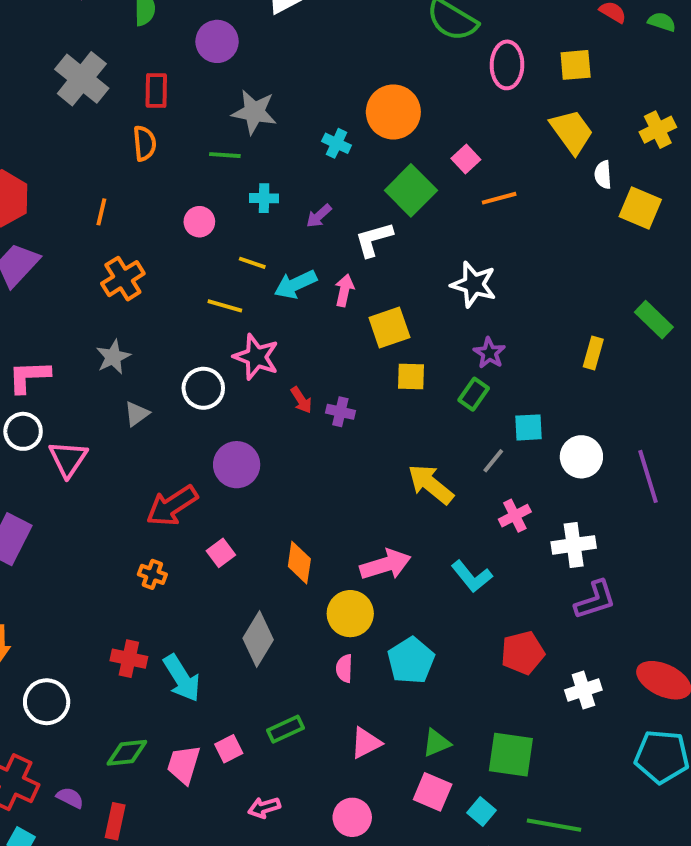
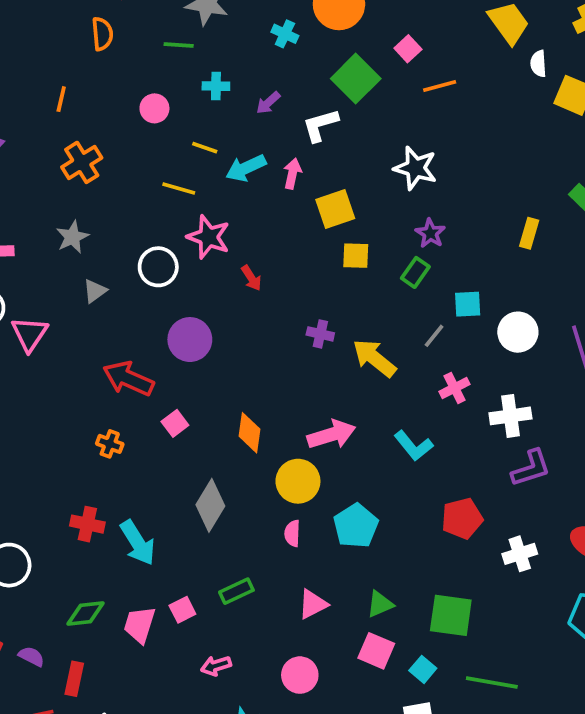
purple cross: (340, 412) -> (320, 334), moved
red arrow: (172, 506) -> (128, 379), turned 57

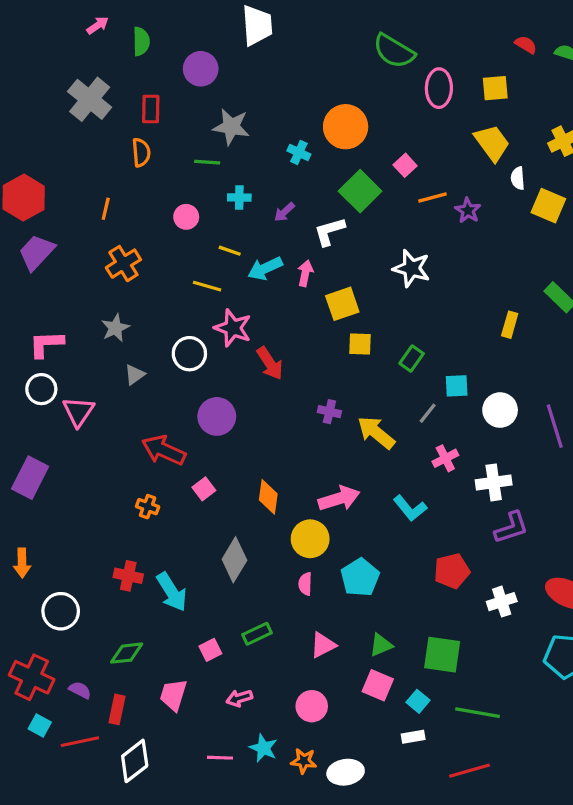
purple star: (430, 233) -> (468, 210), moved
red arrow: (251, 278) -> (270, 363), size x1.5
pink trapezoid: (140, 625) -> (173, 695), moved

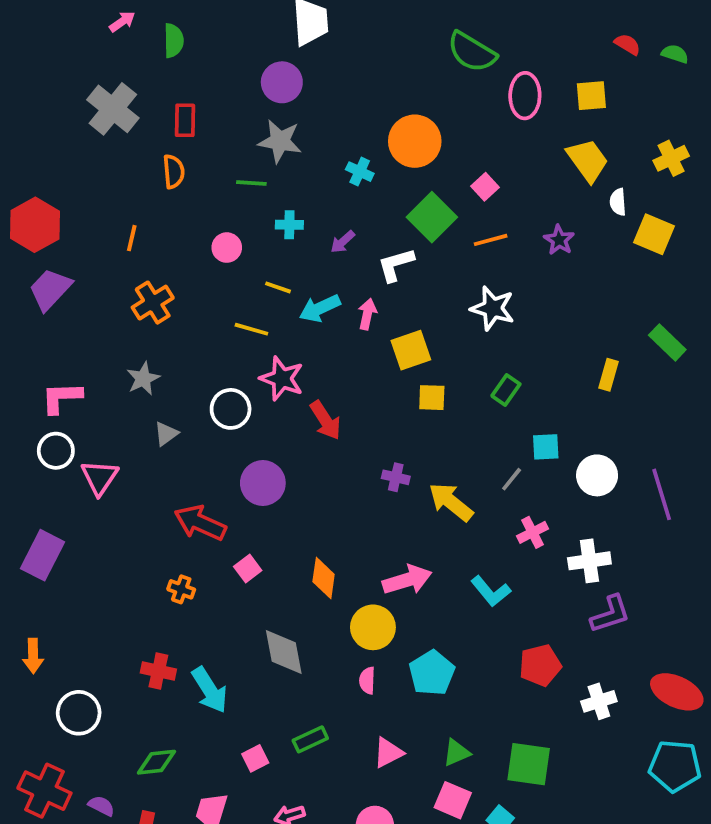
purple circle: (201, 69) -> (282, 82), moved
orange line: (432, 198) -> (491, 240), moved
green rectangle: (412, 359) -> (506, 390), moved
gray diamond: (234, 560) -> (284, 652), turned -42

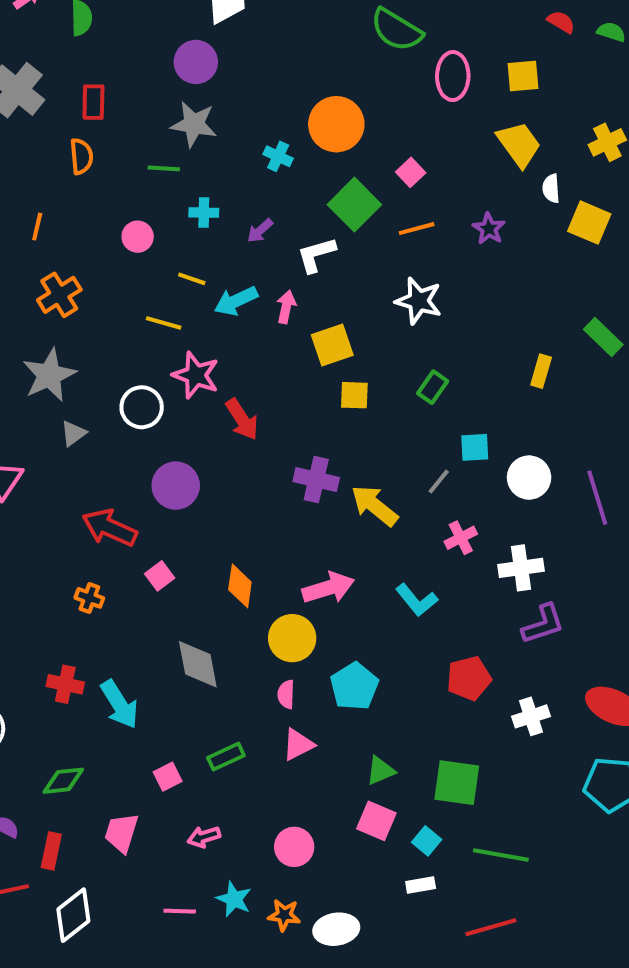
gray star: (143, 379) -> (49, 375), size x1.5
purple cross: (396, 477) -> (316, 480), size x1.5
pink triangle: (388, 753) -> (298, 745), moved

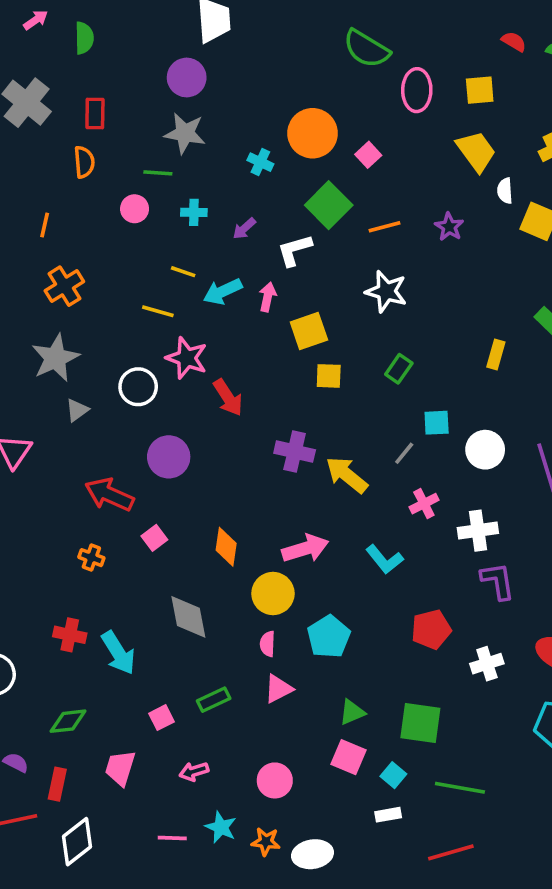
pink square: (411, 172) -> (368, 155), moved
pink circle: (138, 237) -> (135, 209), moved
purple L-shape: (543, 624) -> (498, 581), turned -81

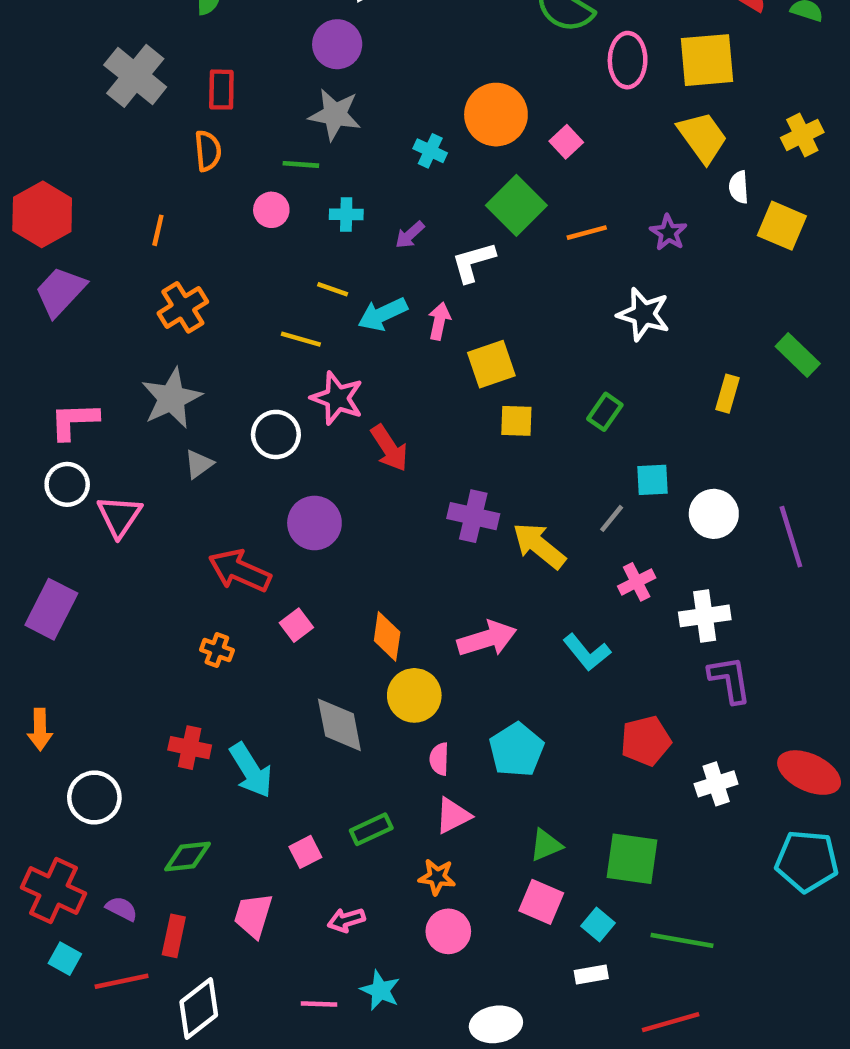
yellow square: (480, 90) -> (707, 60), size x1.5
white star: (386, 291) -> (643, 314), moved
yellow circle: (273, 594) -> (414, 695), moved
orange star: (266, 842) -> (437, 877), moved

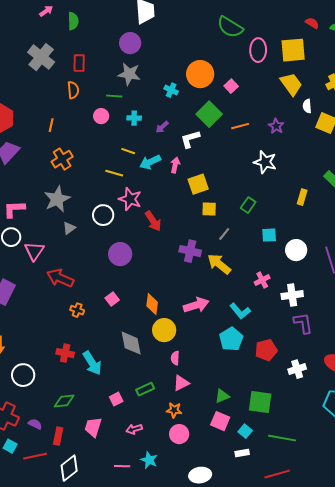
gray line: (612, 518) -> (224, 234), moved
red arrow: (240, 571) -> (60, 278), moved
cyan pentagon: (516, 750) -> (231, 339), moved

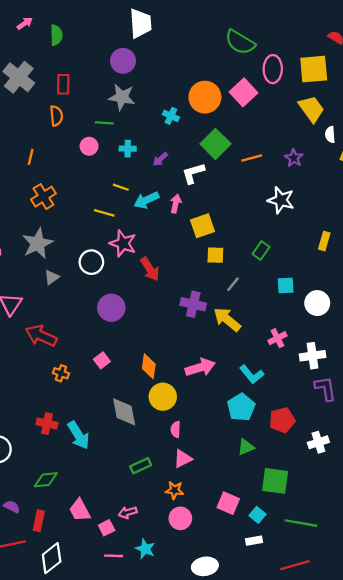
pink square: (231, 86) -> (244, 92), moved, size x1.6
green triangle: (222, 396) -> (246, 447), moved
pink square: (116, 399) -> (107, 528), moved
pink trapezoid: (93, 427) -> (80, 510), turned -45

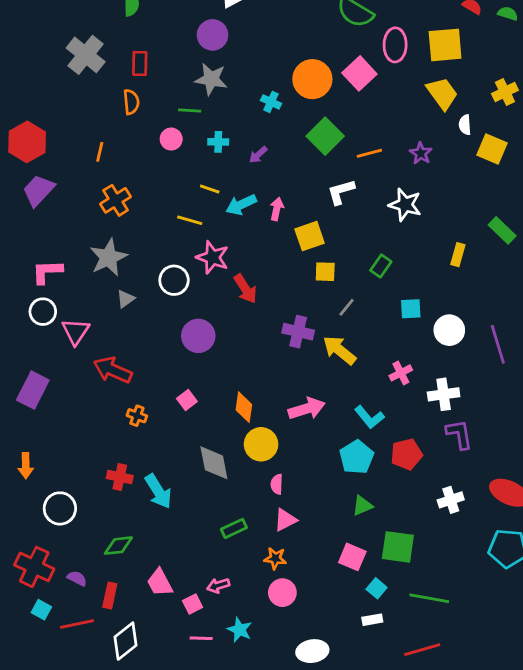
white L-shape: (193, 173) -> (341, 192), moved
red pentagon: (282, 420) -> (406, 454), moved
pink square: (228, 503) -> (352, 557), moved

